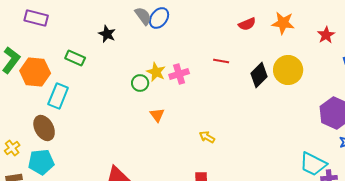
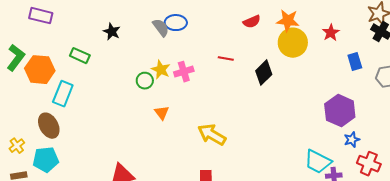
gray semicircle: (143, 16) -> (161, 28), moved
blue ellipse: (159, 18) -> (176, 23), moved, turned 55
yellow circle: (288, 70) -> (293, 43), moved
yellow arrow: (207, 137) -> (212, 135), size x1.8

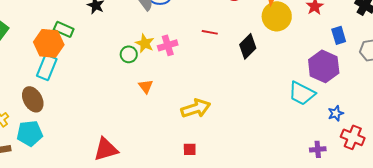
orange hexagon: (40, 70) -> (49, 43), moved
purple hexagon: (340, 111) -> (324, 66), moved
yellow arrow: (212, 135) -> (196, 108), turned 132
cyan trapezoid: (318, 162) -> (302, 93), moved

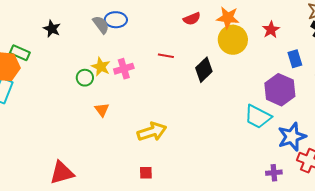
blue star: (336, 113) -> (292, 137), size x1.8

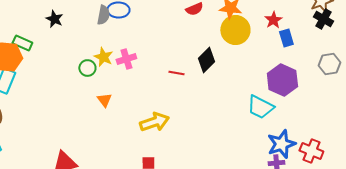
gray semicircle: (101, 25) -> (103, 15), turned 48
red line: (166, 56) -> (176, 73), moved
blue rectangle: (295, 59) -> (286, 38), moved
blue star: (292, 137) -> (281, 144), moved

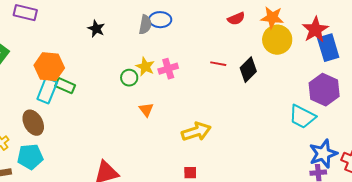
red star: (273, 20) -> (315, 30), size x1.5
blue rectangle: (286, 38) -> (328, 48), size x1.5
green rectangle: (22, 43) -> (65, 86), moved
red line: (176, 73) -> (218, 64), moved

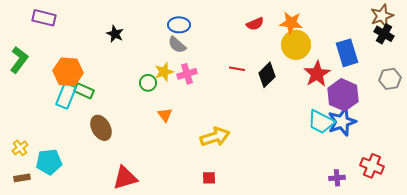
gray semicircle: (145, 25) -> (177, 45), moved, turned 120
red star: (315, 30) -> (317, 74), moved
yellow star: (145, 67) -> (164, 72), turned 30
brown ellipse: (33, 123) -> (101, 128), moved
blue star: (323, 154) -> (342, 122), moved

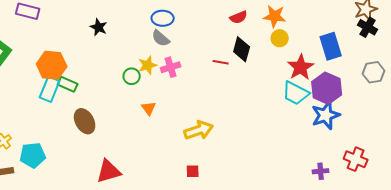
yellow circle: (296, 45) -> (280, 38), size x0.6
black diamond: (267, 75) -> (242, 49), moved, turned -30
cyan trapezoid: (321, 122) -> (296, 93), moved

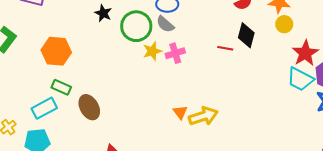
green circle: (132, 76) -> (136, 26), moved, size x1.8
green rectangle: (68, 84) -> (61, 87), moved
cyan rectangle: (50, 89) -> (44, 108), moved, turned 40
orange triangle: (149, 108) -> (180, 112), moved

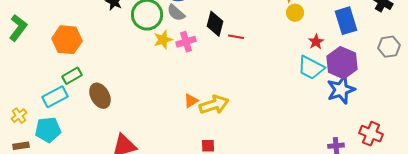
black diamond: (246, 35) -> (215, 24), moved
red star: (305, 53) -> (316, 42), size x0.6
green rectangle: (61, 87) -> (72, 76), turned -54
orange triangle: (180, 112) -> (191, 101), turned 35

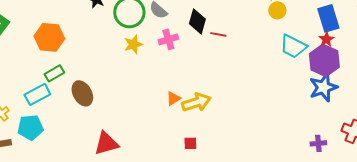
yellow star: (163, 40) -> (133, 44), moved
red star: (316, 42) -> (326, 39), moved
cyan trapezoid: (311, 68) -> (293, 46), moved

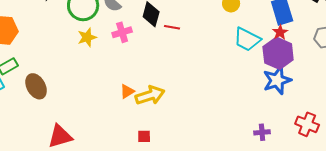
purple cross: (318, 143) -> (262, 132), moved

